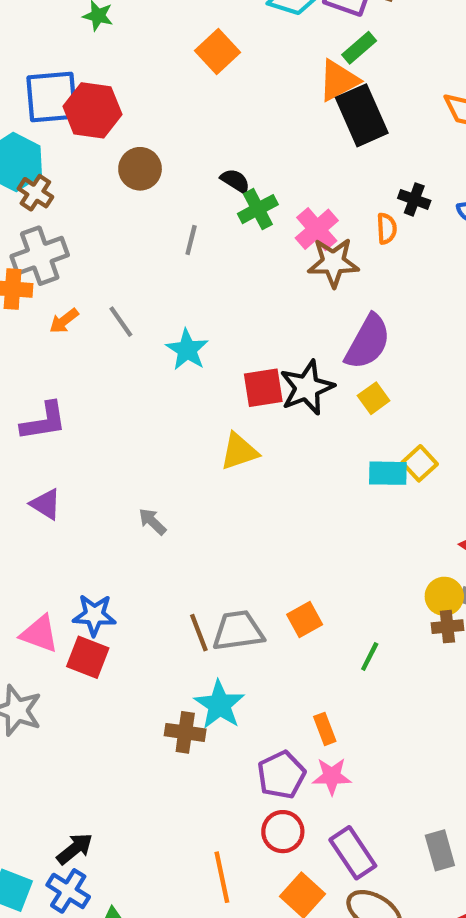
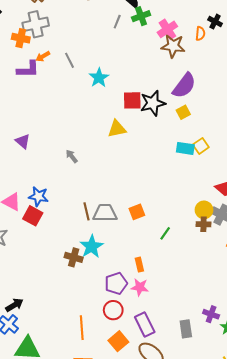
gray line: (191, 240) -> (117, 22), moved
purple L-shape: (44, 421) -> (28, 69), moved

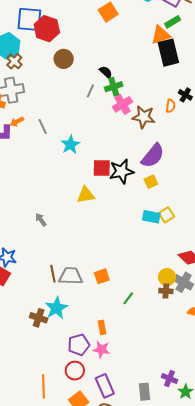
pink cross: (167, 29) -> (122, 104), moved

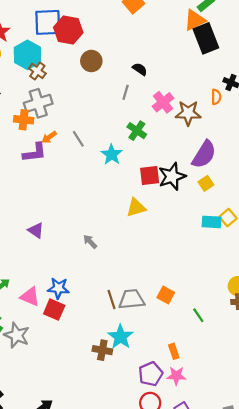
green cross: (114, 87) -> (137, 131), moved, turned -30
orange square: (102, 276) -> (166, 295), turned -35
green line: (128, 298) -> (198, 315), turned -64

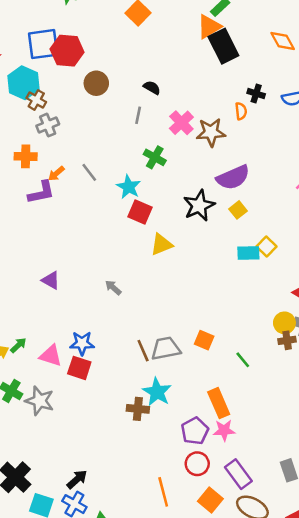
gray cross: (38, 103) -> (48, 125), moved, size x0.7
purple semicircle: (204, 154) -> (233, 177), turned 40
red square: (150, 176) -> (140, 212), moved, turned 35
orange rectangle: (174, 351) -> (219, 403), size x1.6

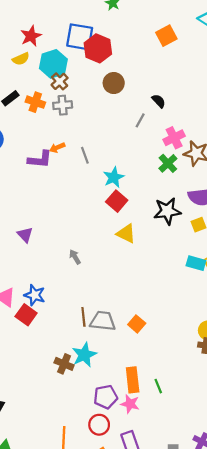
orange cross: (26, 156) -> (35, 102), moved
green cross: (155, 157) -> (168, 163), moved
yellow triangle: (162, 244) -> (126, 234), turned 30
green line: (243, 360) -> (158, 386), moved

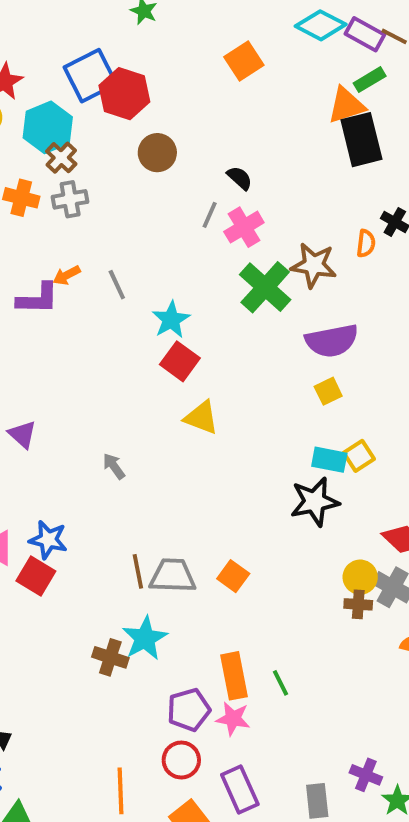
blue square: (80, 37) -> (90, 76), turned -32
pink cross: (174, 138) -> (244, 227), moved
green cross: (168, 163) -> (265, 287), size x1.5
black star: (167, 211) -> (315, 502), moved

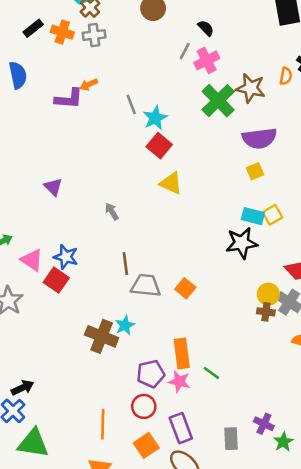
gray line: (117, 285) -> (131, 104), moved
brown line: (138, 571) -> (125, 264), moved
cyan star: (145, 638) -> (125, 325), size x0.7
brown cross: (110, 657) -> (102, 336), size x1.4
green line: (280, 683) -> (211, 373), moved, turned -30

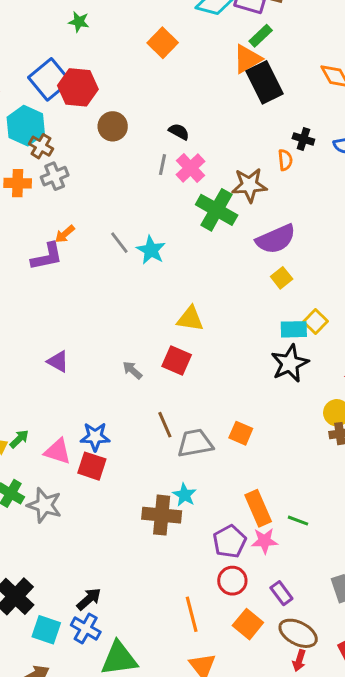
red square: (159, 146) -> (177, 361), moved
purple rectangle: (181, 428) -> (281, 593), size x0.7

